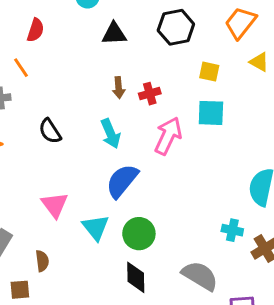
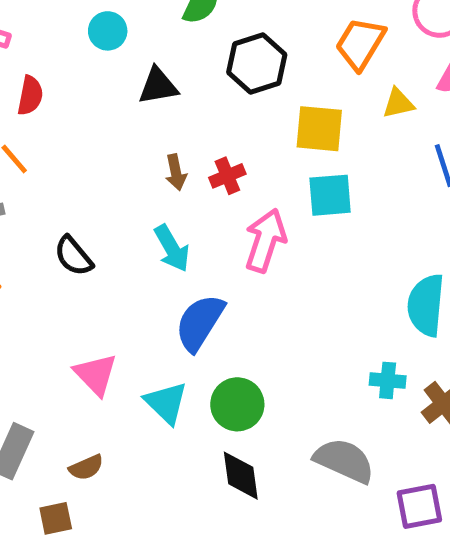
yellow triangle: (259, 62) -> (398, 103), turned -35
yellow square: (209, 72) -> (319, 129), size x1.5
brown semicircle: (42, 261) -> (86, 467), turned 80

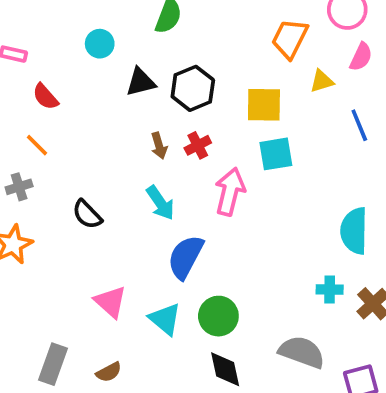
black hexagon: (257, 63) -> (193, 88), moved
red semicircle: (30, 96) -> (45, 97), turned 132

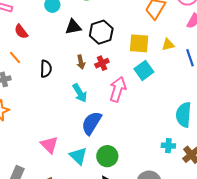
yellow triangle: (322, 81) -> (168, 45), moved
cyan square: (276, 154) -> (144, 70), turned -30
black semicircle: (87, 214) -> (46, 69), moved, turned -138

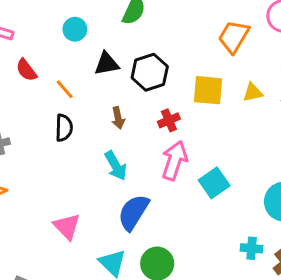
orange line: (15, 58) -> (65, 89), moved
red cross: (102, 63) -> (169, 120), moved
cyan square: (144, 70) -> (214, 183), moved
pink triangle: (49, 145) -> (67, 227), moved

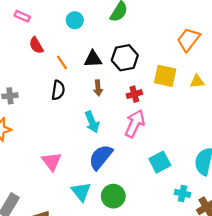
black triangle: (107, 64) -> (93, 59), moved
cyan square: (214, 183) -> (160, 162), moved

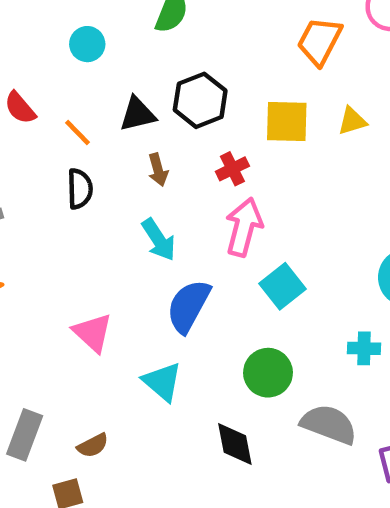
cyan square: (160, 162) -> (282, 286), moved
green circle: (113, 196) -> (268, 373), moved

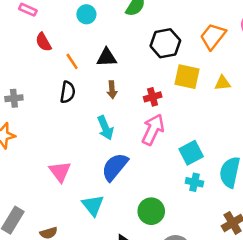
black hexagon: (200, 100) -> (165, 43), moved
cyan square: (282, 286) -> (191, 153), moved
cyan cross: (364, 348) -> (194, 182), moved

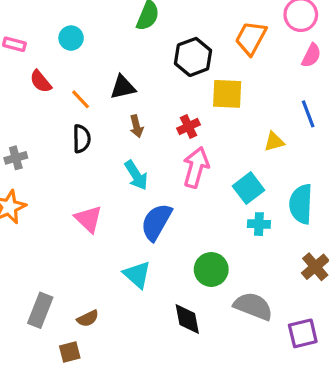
cyan circle: (86, 14) -> (71, 38), moved
yellow triangle: (223, 83) -> (274, 142), moved
pink triangle: (60, 172) -> (88, 219), moved

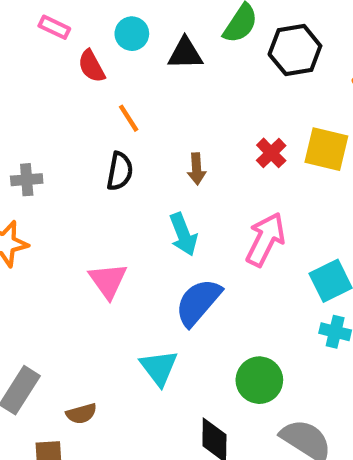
black hexagon: (193, 57) -> (295, 50), moved
red semicircle: (41, 81) -> (91, 66), moved
black triangle: (123, 87) -> (185, 53), moved
red cross: (189, 126) -> (271, 153), moved, turned -30

